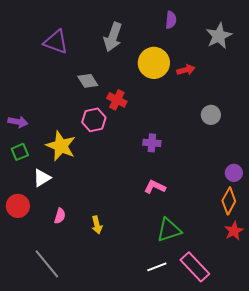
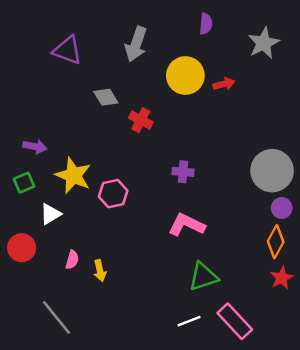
gray circle: (211, 115) -> (272, 171), moved, size x1.8
pink hexagon: (94, 120) -> (113, 194), moved
purple arrow: (18, 122) -> (35, 147), moved
pink L-shape: (155, 187) -> (187, 225), size x1.4
yellow arrow: (97, 225) -> (100, 271), moved

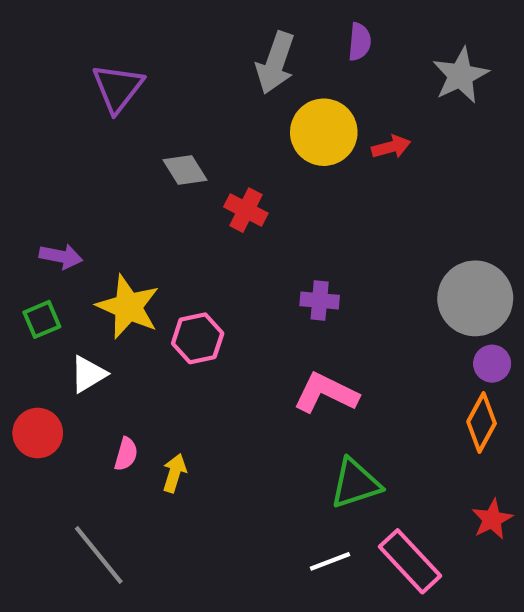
gray arrow: (136, 44) -> (275, 63), moved
purple triangle: (67, 50) -> (118, 88), turned 48
yellow arrow: (100, 271) -> (174, 473), turned -150
red star: (282, 278) -> (492, 519), moved

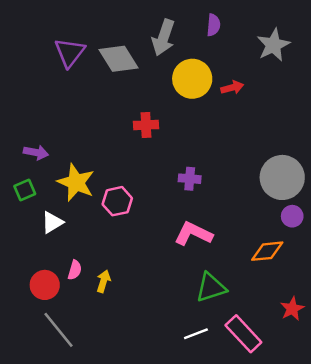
gray diamond: (185, 170) -> (118, 59), moved, size x1.5
red cross: (246, 210) -> (146, 125), turned -30
orange diamond: (482, 422) -> (267, 251), moved, turned 56
red circle: (38, 433) -> (45, 285), moved

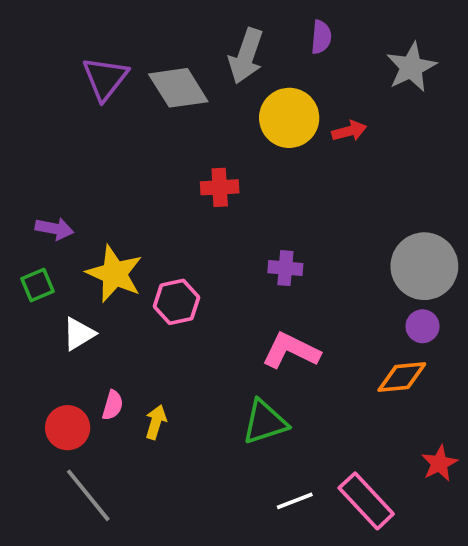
purple circle: (292, 216) -> (422, 326), moved
green triangle: (211, 287) -> (265, 422), moved

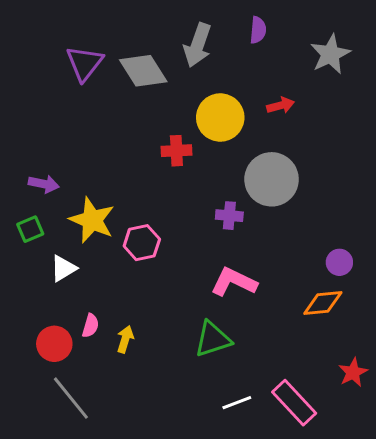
yellow circle: (289, 118) -> (220, 117), moved
gray circle: (424, 266) -> (272, 179), moved

